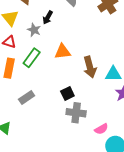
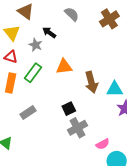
black arrow: (48, 17) -> (49, 33), turned 96
gray cross: (76, 113) -> (77, 128), turned -36

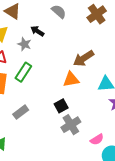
orange triangle: (64, 67) -> (71, 80), moved
brown arrow: (91, 82) -> (84, 58), moved, turned 75

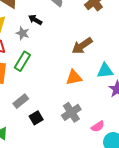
orange triangle: (71, 80) -> (74, 77), moved
black square: (61, 106) -> (36, 118), moved

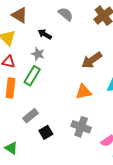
gray star: (23, 33) -> (38, 54), moved
gray cross: (71, 112) -> (81, 127), turned -36

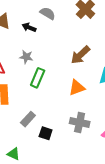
black arrow: (45, 34) -> (29, 27), moved
green rectangle: (32, 76) -> (38, 78), moved
black square: (46, 132) -> (46, 133), turned -32

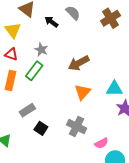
brown arrow: (80, 55) -> (79, 63), moved
green rectangle: (38, 78) -> (34, 71), moved
orange triangle: (77, 88) -> (83, 92), turned -42

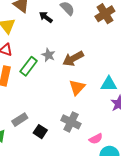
gray star: (41, 50) -> (48, 55), moved
gray rectangle: (27, 110) -> (20, 120), moved
black square: (41, 128) -> (40, 132), moved

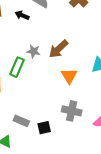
gray rectangle: (20, 120) -> (21, 121), turned 70
black square: (40, 132) -> (44, 128), turned -32

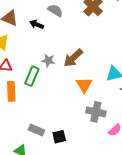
gray cross: (72, 111) -> (96, 112), moved

